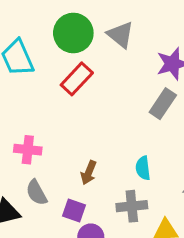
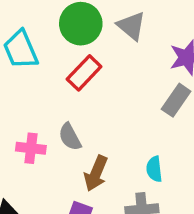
brown arrow: (89, 173) -> (96, 173), size x1.4
gray semicircle: (37, 193) -> (70, 137), moved

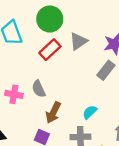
gray triangle: (131, 26) -> (78, 41), moved, turned 42
cyan semicircle: (154, 169) -> (90, 112), turned 48

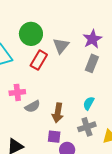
gray semicircle: (39, 89) -> (32, 106), moved, turned -77
pink cross: (14, 94) -> (17, 92), moved

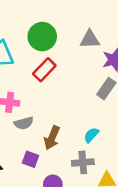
gray triangle: (61, 46) -> (90, 39), moved, turned 36
purple square: (54, 137) -> (30, 159), moved

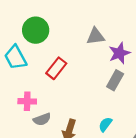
green circle: (42, 37) -> (36, 30), moved

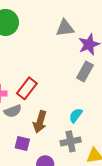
red rectangle: (56, 68) -> (27, 88), moved

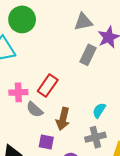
gray rectangle: (85, 71) -> (88, 55), moved
gray semicircle: (13, 111) -> (35, 110), turned 66

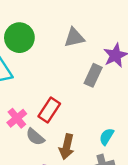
gray triangle: (83, 22) -> (74, 38), moved
pink cross: (18, 92) -> (17, 118), turned -36

